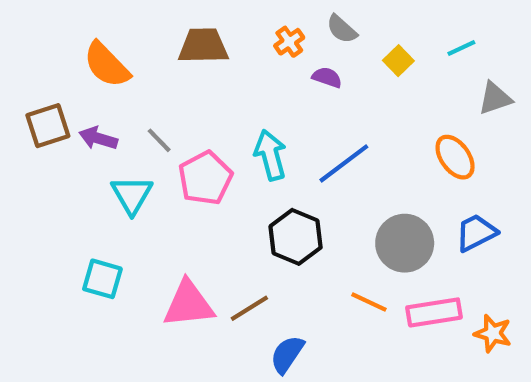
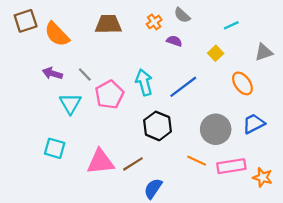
cyan line: (461, 48) -> (231, 25), moved
yellow square: (398, 61) -> (216, 53), moved
brown square: (48, 126) -> (26, 21), moved

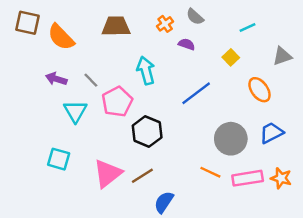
brown square: (26, 21) -> (28, 23), turned 30
cyan arrow: (144, 82) -> (146, 71), moved
black hexagon: (157, 126) -> (147, 132), moved
pink triangle: (100, 162) -> (108, 173), turned -32
orange star: (263, 177) -> (281, 178), moved

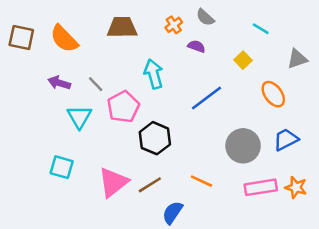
brown square: (28, 23) -> (21, 37), moved
cyan line: (248, 28) -> (261, 29), turned 56
orange line: (210, 172) -> (201, 181), moved

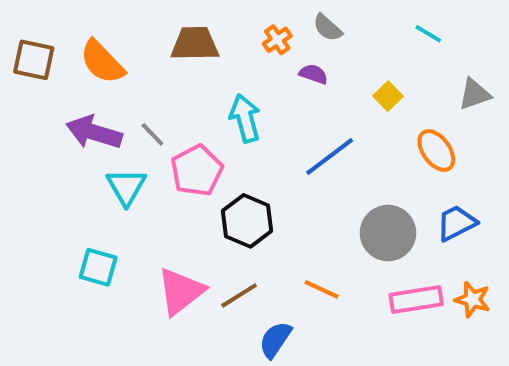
cyan line: (261, 29) -> (428, 34), moved
purple arrow: (59, 83) -> (94, 132), size x1.5

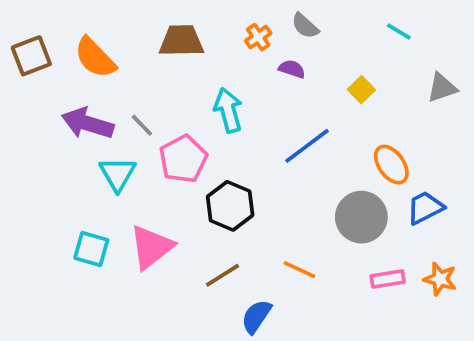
brown square: (34, 60) -> (31, 56), turned -33
orange ellipse: (436, 150) -> (391, 165), moved
pink triangle: (181, 291) -> (151, 247), moved
pink rectangle: (416, 299) -> (388, 279), size x0.7

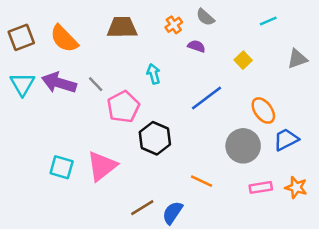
cyan line: (399, 31) -> (268, 21), turned -54
cyan arrow: (228, 110) -> (154, 74), size x0.7
cyan triangle: (118, 174) -> (22, 84), moved
brown line: (223, 275) -> (142, 208), moved

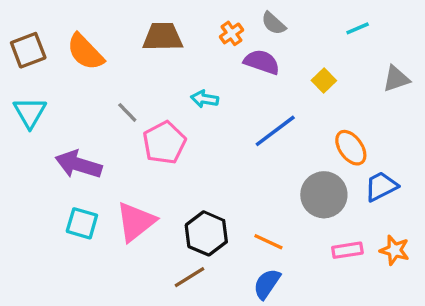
purple semicircle: (196, 46) -> (262, 62), size x1.5
cyan arrow: (154, 74) -> (205, 99), turned -66
purple arrow: (59, 83) -> (79, 165), moved
black hexagon: (155, 138) -> (206, 233), moved
blue semicircle: (173, 213) -> (267, 284), moved

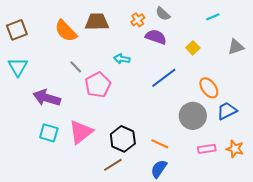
orange semicircle: (85, 52) -> (66, 31), moved

